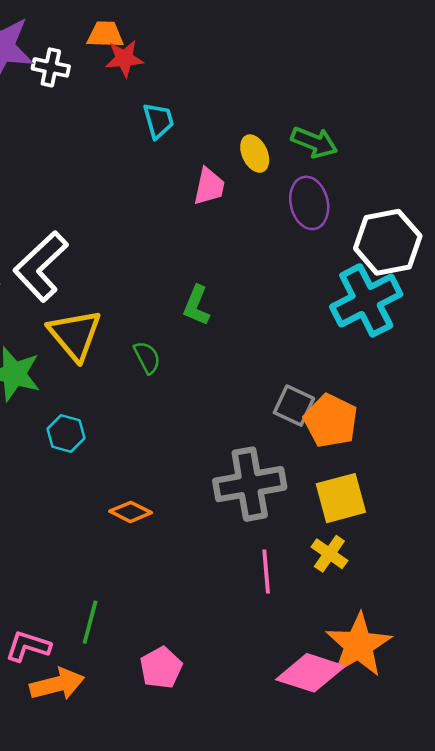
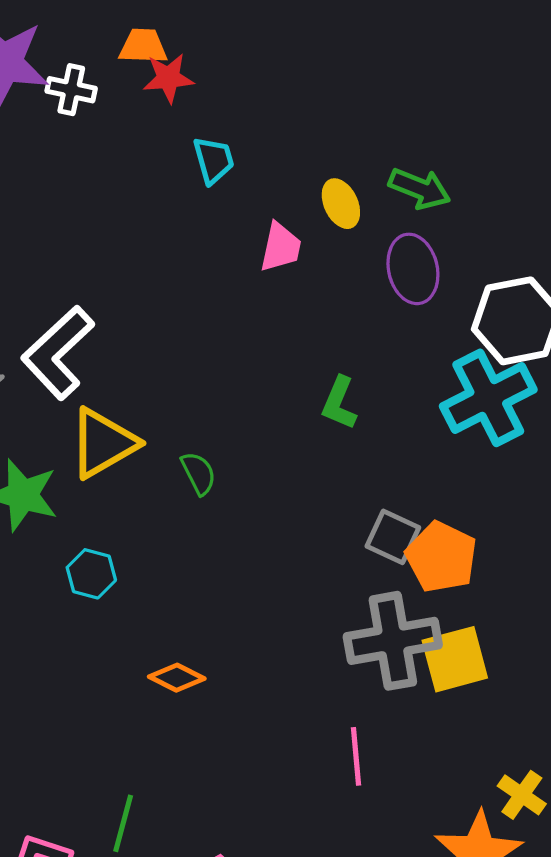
green L-shape: (196, 306) -> (339, 403), moved
yellow triangle: (75, 335) -> (103, 443), turned 40
gray cross: (250, 484) -> (393, 641), moved
yellow cross: (329, 554) -> (522, 795), moved

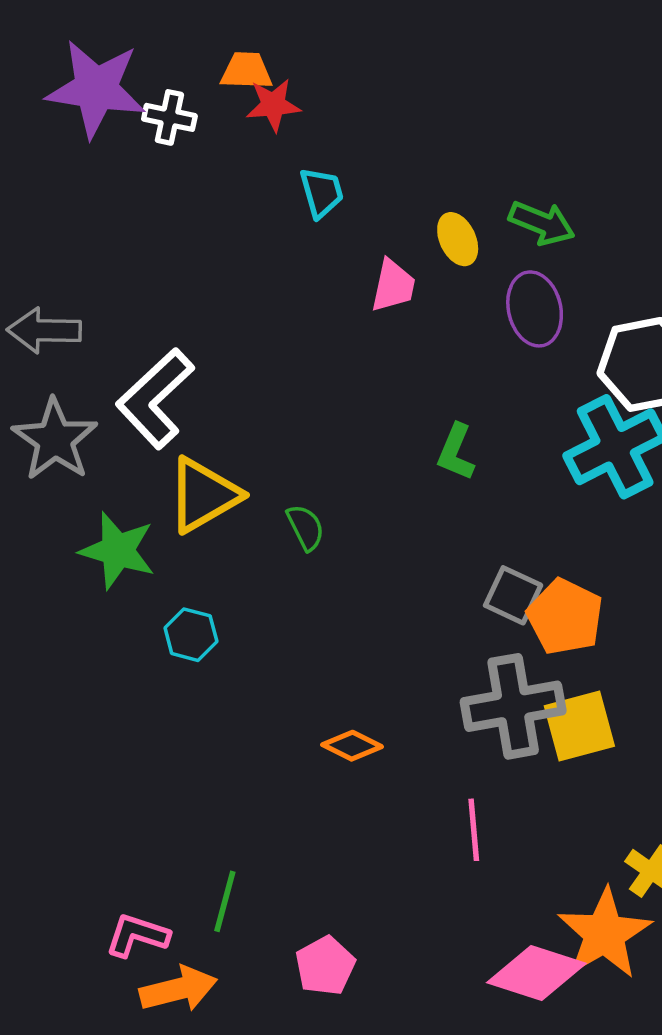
orange diamond: (177, 678) -> (352, 746), moved

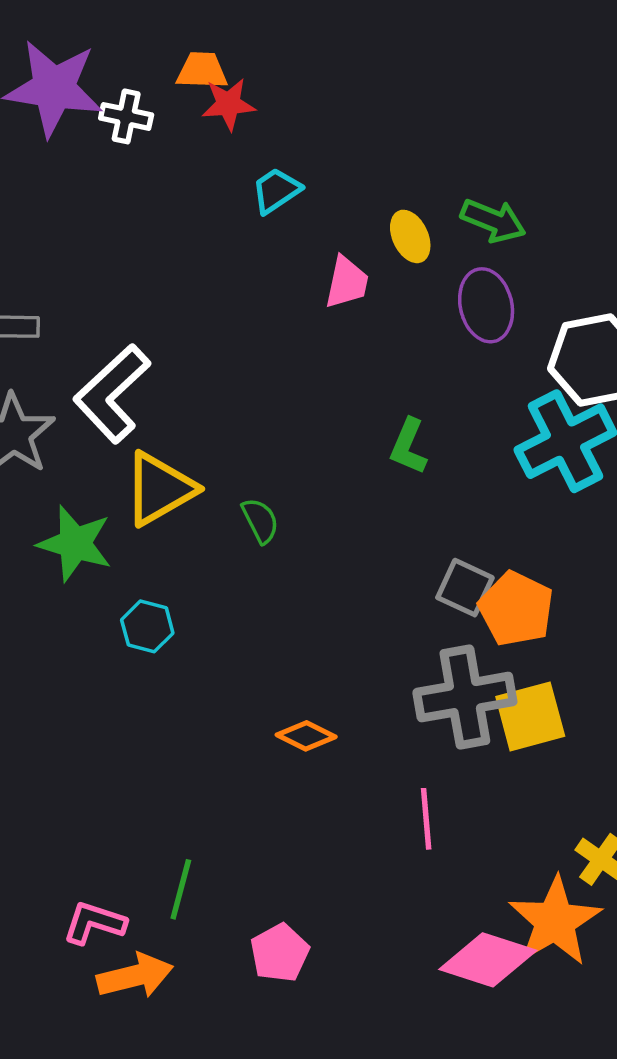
cyan trapezoid: (322, 193) -> (276, 191), turned -108

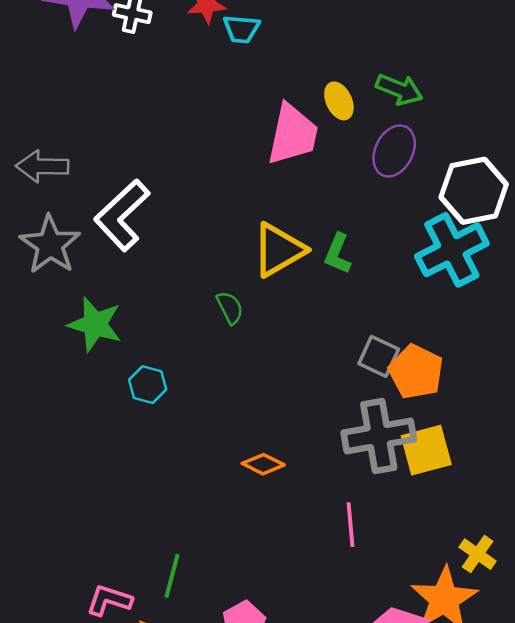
cyan trapezoid: (276, 191) -> (241, 29), moved, turned -141
pink trapezoid: (347, 282) -> (293, 134), size x1.6
purple ellipse: (486, 305) -> (394, 151), turned 39
yellow triangle: (160, 489) -> (279, 250), moved

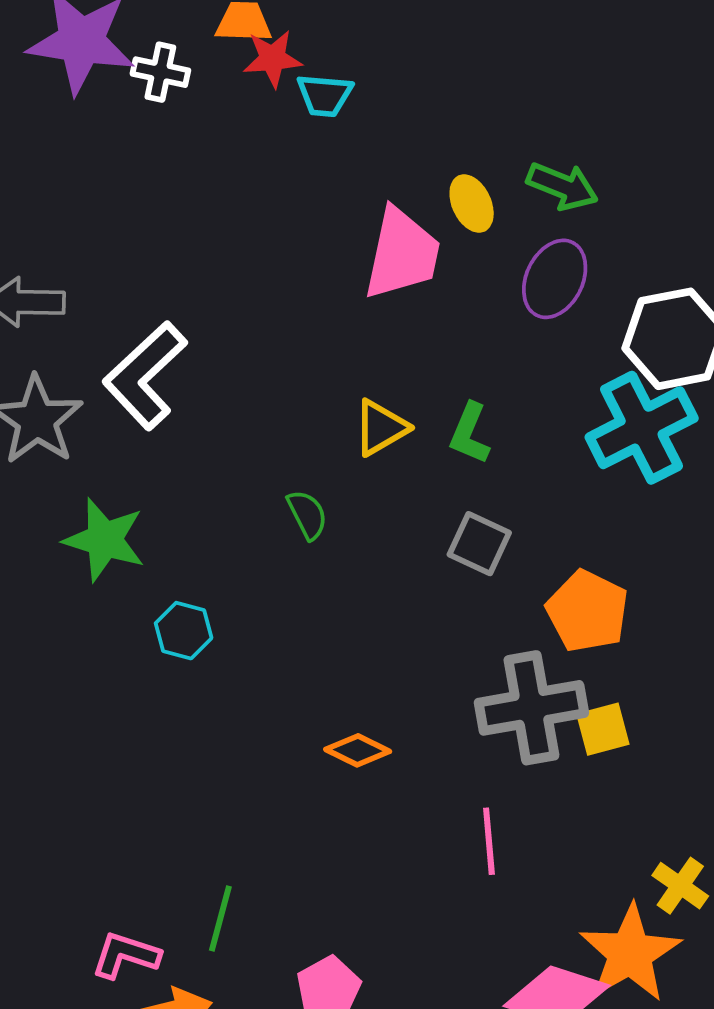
yellow triangle: (279, 250) -> (381, 428), size x0.7
gray square: (379, 356) -> (479, 544), moved
yellow square: (426, 450) -> (603, 729), size x0.7

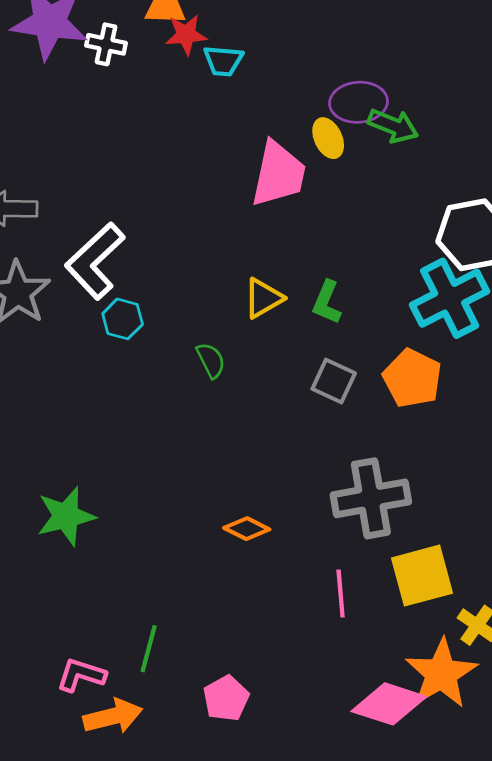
purple ellipse: (555, 279) -> (358, 102), moved, turned 60
green star: (104, 540) -> (66, 516), moved, turned -30
orange pentagon: (587, 611) -> (412, 378), moved
cyan hexagon: (184, 631) -> (123, 319), moved
yellow square: (603, 729) -> (422, 576), moved, size x1.6

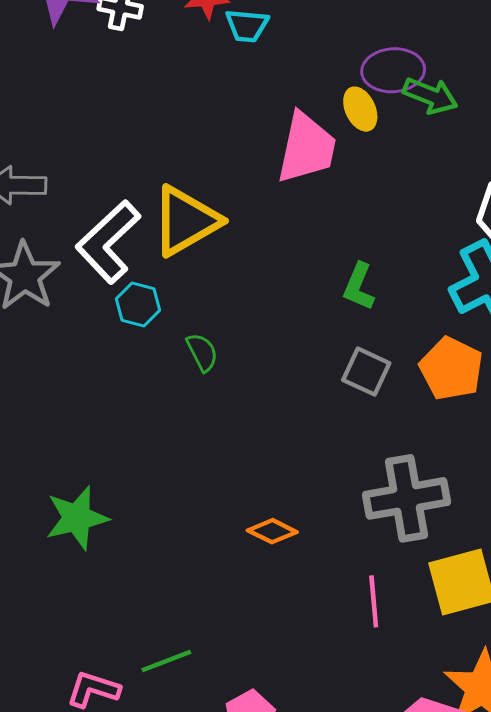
yellow triangle: (263, 298) -> (186, 221), moved, size x1.6
green semicircle: (211, 360) -> (202, 352), moved
green line: (149, 649) -> (166, 661), turned 54

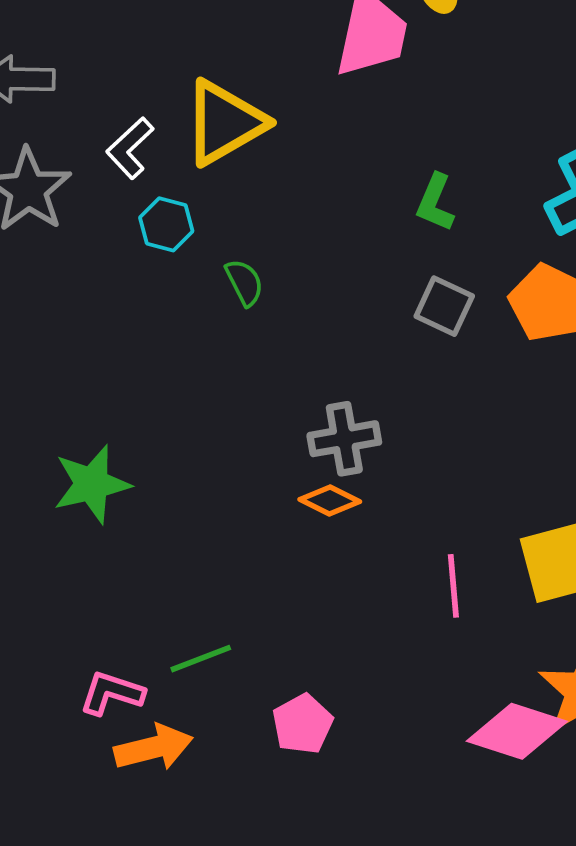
white L-shape: (108, 242) -> (130, 148), size x0.6
gray cross: (407, 498) -> (344, 439), moved, size x0.7

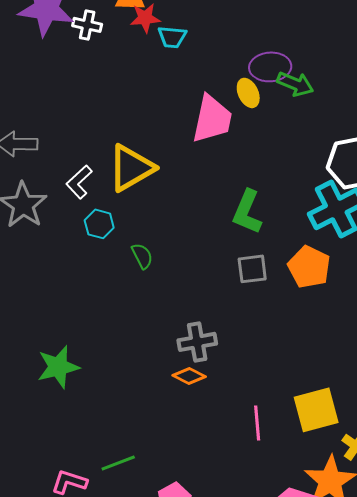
green L-shape: (435, 203) -> (247, 212), size x1.4
gray square: (444, 306) -> (252, 269), turned -32

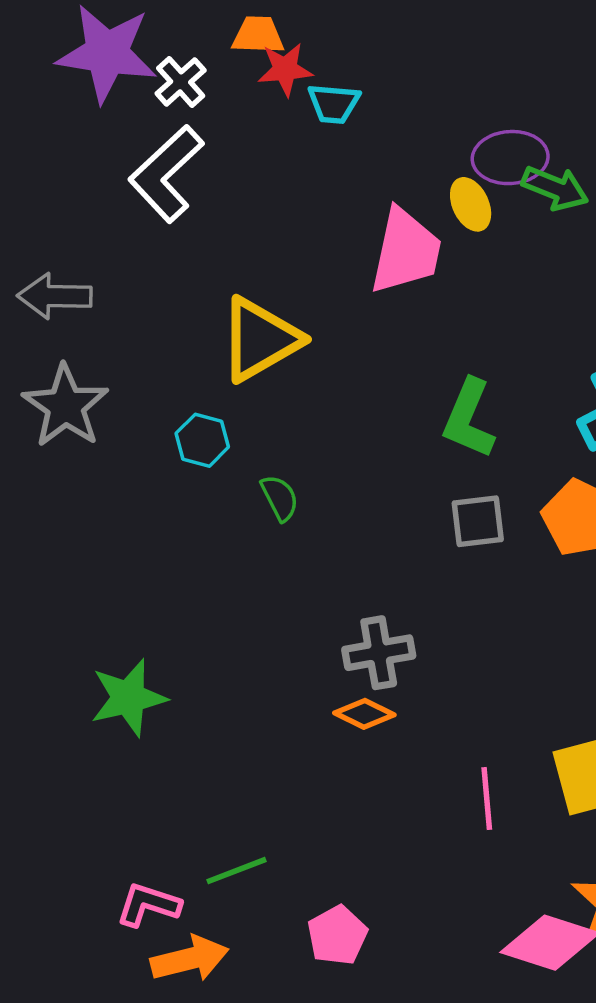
white cross: (87, 25) -> (181, 82), turned 36
white L-shape: (79, 182) -> (166, 174), moved, size x1.6

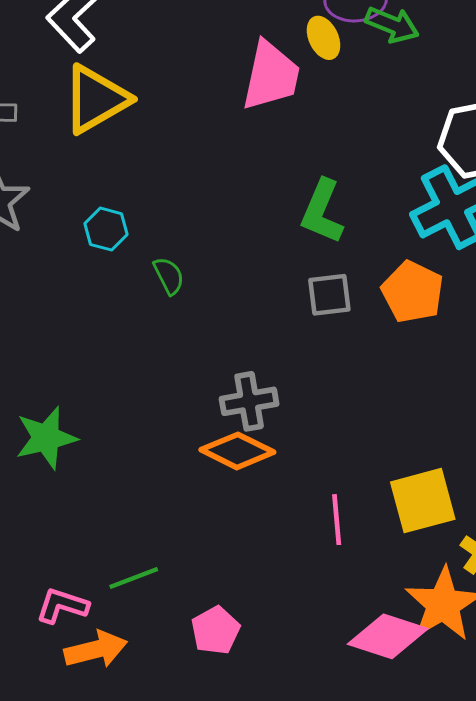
yellow triangle: (260, 339) -> (96, 99), moved
orange diamond: (364, 714) -> (237, 451), size x1.5

